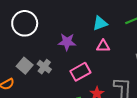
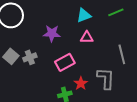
gray cross: (44, 67) -> (30, 57), turned 32

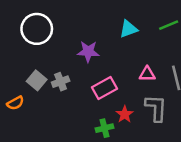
pink triangle: (87, 37) -> (147, 74), moved

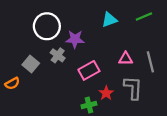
white circle: (37, 29) -> (47, 26), moved
gray cross: (61, 82) -> (58, 55), moved, turned -32

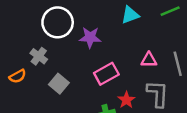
gray cross: (58, 55) -> (39, 56), moved
gray square: (31, 64) -> (59, 84), moved
orange semicircle: (12, 83) -> (18, 76), moved

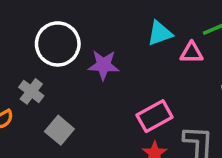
pink triangle: (149, 60) -> (192, 53), moved
pink rectangle: (106, 74) -> (155, 116), moved

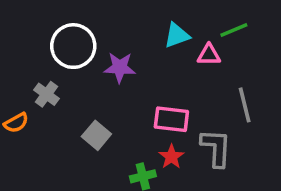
pink rectangle: (155, 116) -> (171, 119), turned 36
gray square: (59, 130) -> (96, 135), moved

